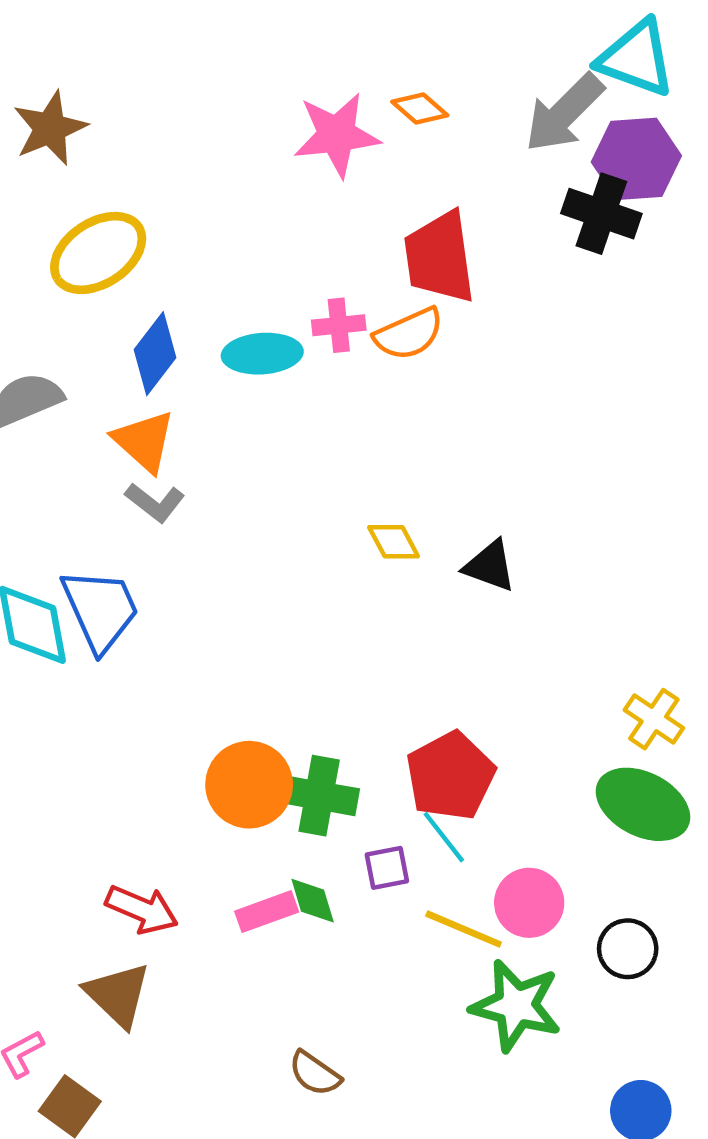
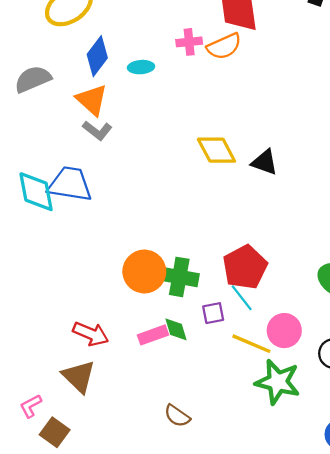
cyan ellipse: (262, 354) -> (141, 67), moved, size x0.7
yellow diamond: (394, 542) -> (216, 150), size x1.5
blue trapezoid: (100, 610) -> (70, 184), turned -57

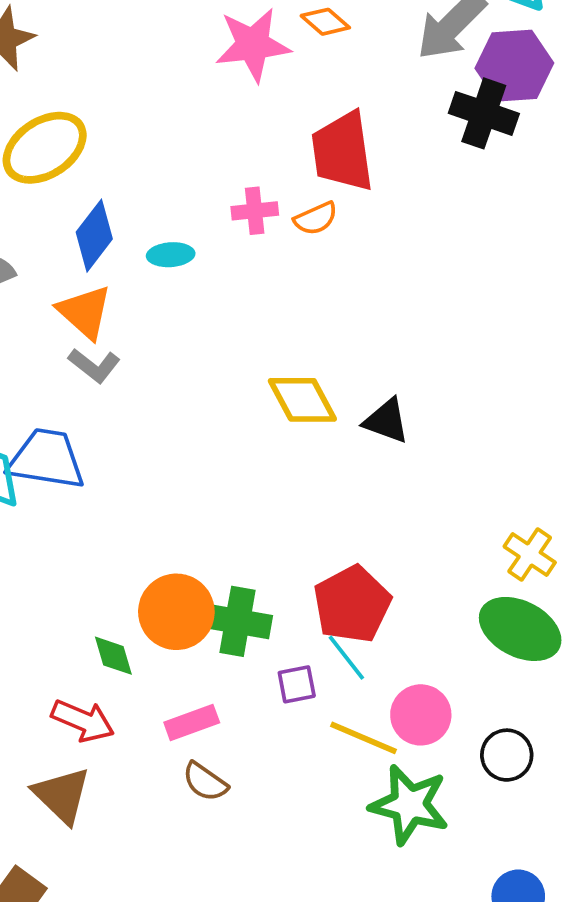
orange semicircle: (224, 46) -> (316, 218), size x0.7
green diamond: (176, 329) -> (113, 656), moved
brown semicircle: (177, 416) -> (205, 782), moved

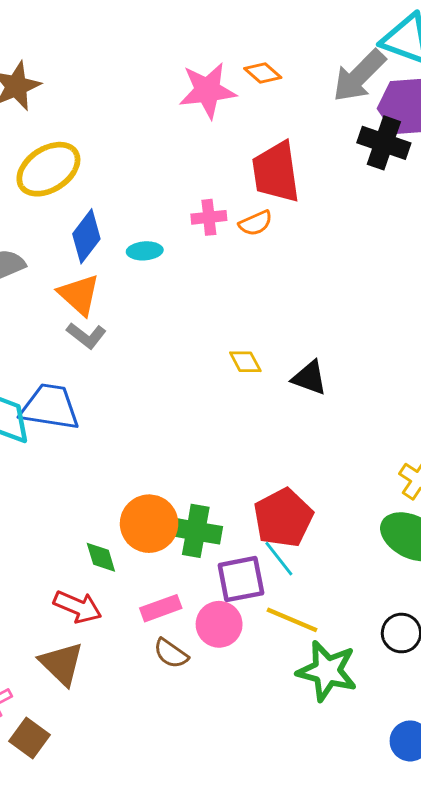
yellow diamond: (302, 400) -> (245, 362), size x0.6
purple square: (297, 684) -> (241, 579), size x1.6
pink circle: (421, 715) -> (219, 624), moved

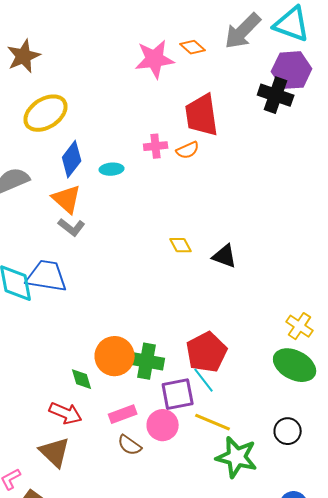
gray arrow: (359, 76) -> (243, 31), moved

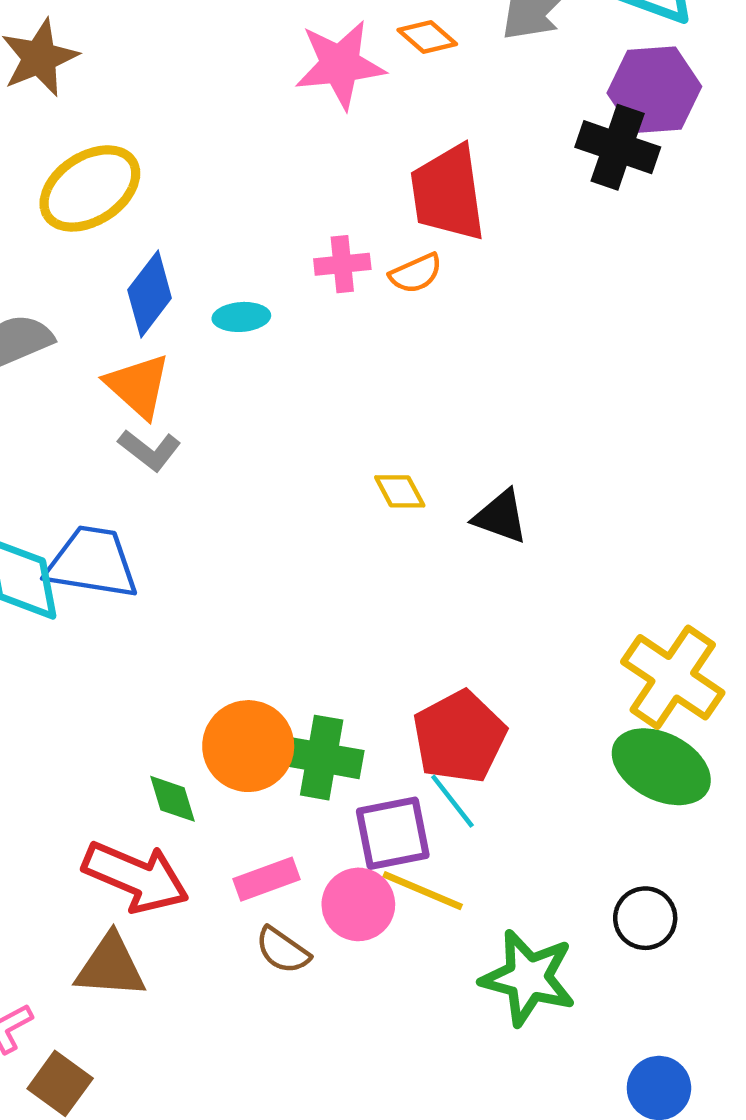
yellow cross: (300, 326) -> (673, 677), size x1.6
red arrow: (66, 413) -> (136, 877), size x1.4
yellow line: (213, 422) -> (423, 891), moved
brown triangle: (55, 452) -> (111, 966), turned -40

